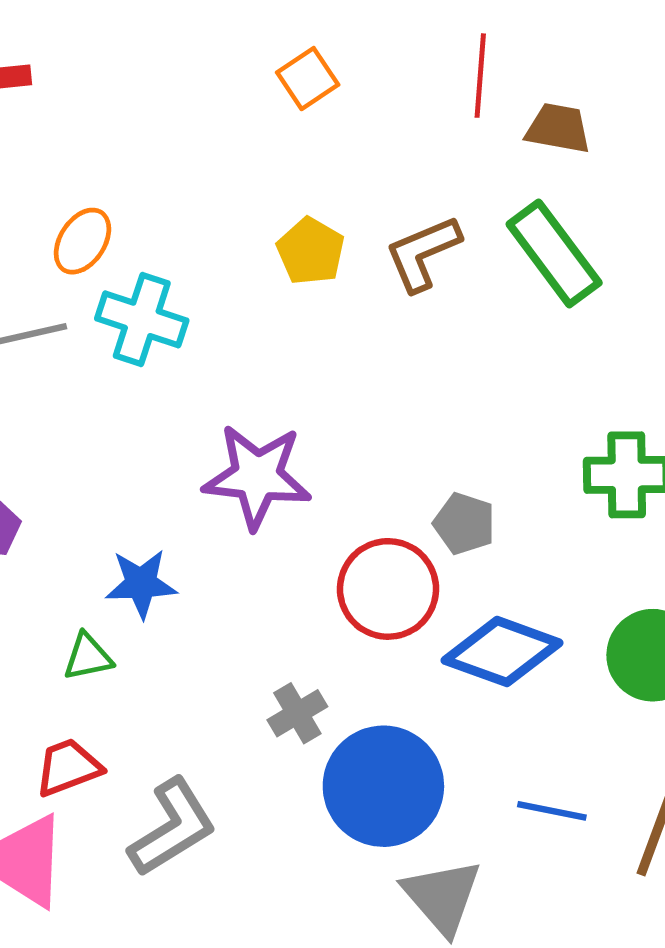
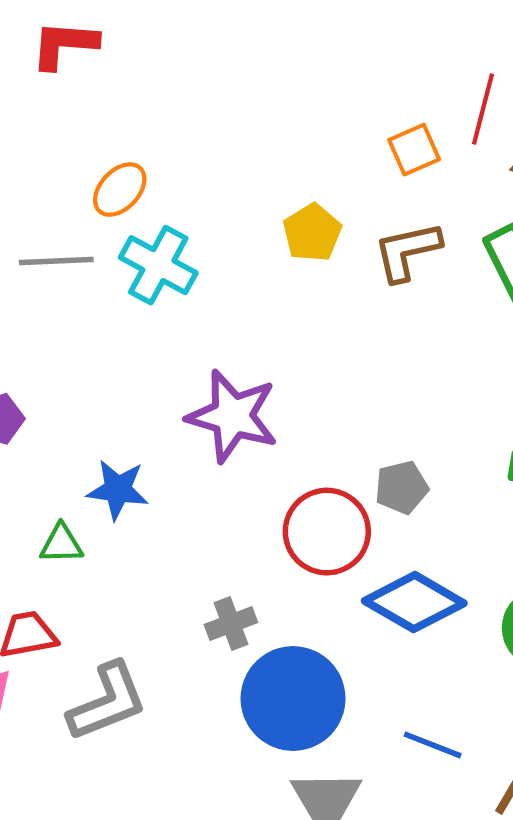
orange square: (308, 79) -> (414, 150), moved
gray pentagon: (464, 523) -> (402, 487), turned 30

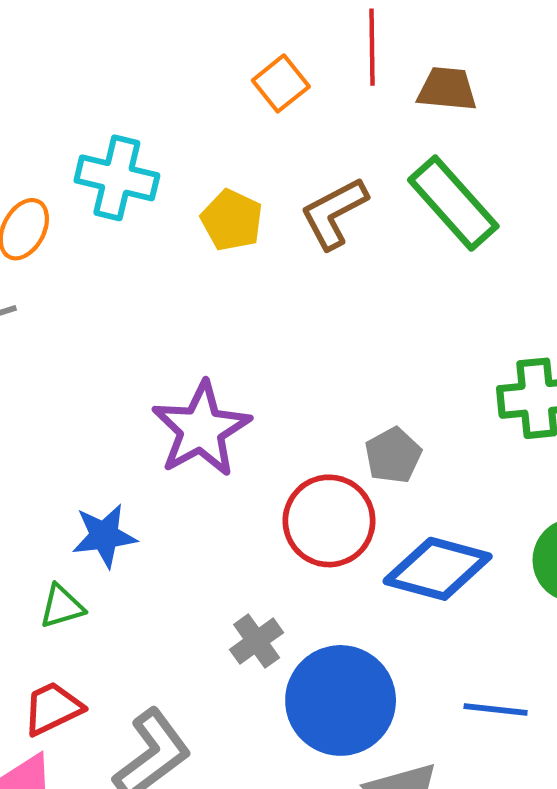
orange square: (414, 150) -> (281, 83), moved
cyan cross: (158, 265) -> (117, 178), moved
purple star: (233, 416) -> (201, 429), turned -30

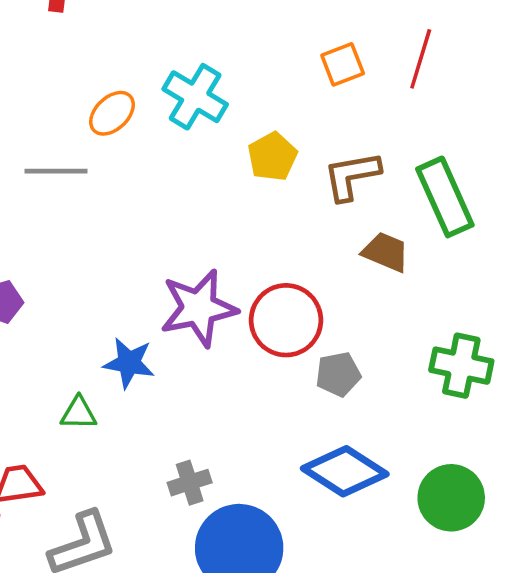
brown trapezoid: (447, 89) -> (386, 252), moved
red circle: (329, 521) -> (286, 320), moved
blue star: (104, 536) -> (129, 363), moved
green triangle: (62, 606) -> (79, 413), moved

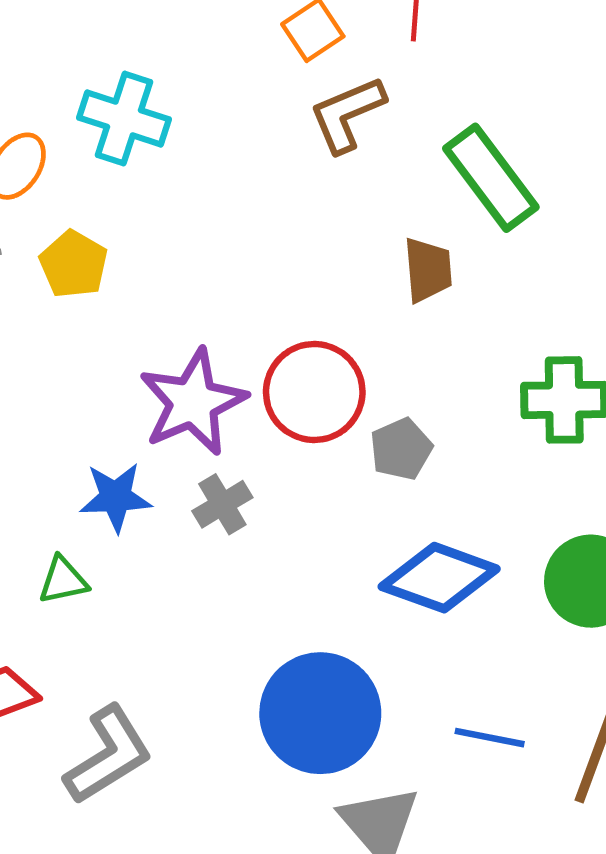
yellow pentagon: (272, 157) -> (74, 264), moved
brown L-shape: (352, 176) -> (347, 114), moved
brown trapezoid: (386, 252) -> (428, 270), turned 75
gray cross: (190, 483) -> (222, 504), moved

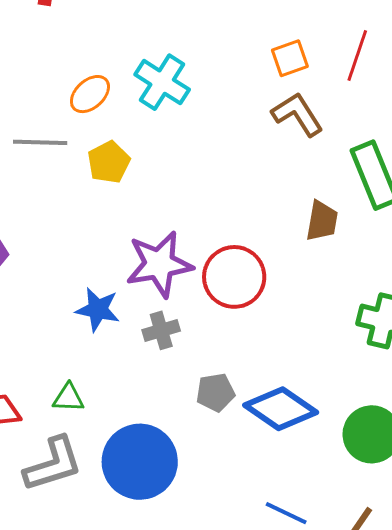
brown L-shape: (347, 114) -> (298, 114), turned 66
gray pentagon: (401, 449) -> (215, 392), moved
green triangle: (63, 580) -> (68, 398), moved
blue circle: (320, 713) -> (140, 462), moved

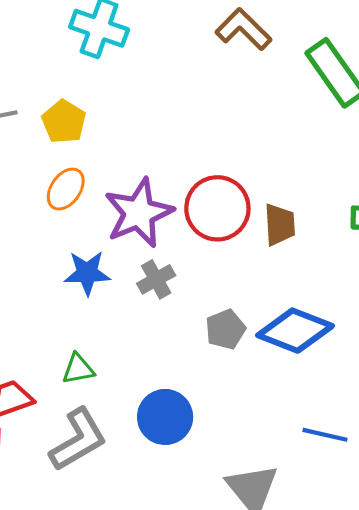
orange ellipse: (90, 94) -> (66, 189), moved
brown trapezoid: (322, 221) -> (280, 224), moved
blue circle: (140, 462) -> (165, 417), size x0.7

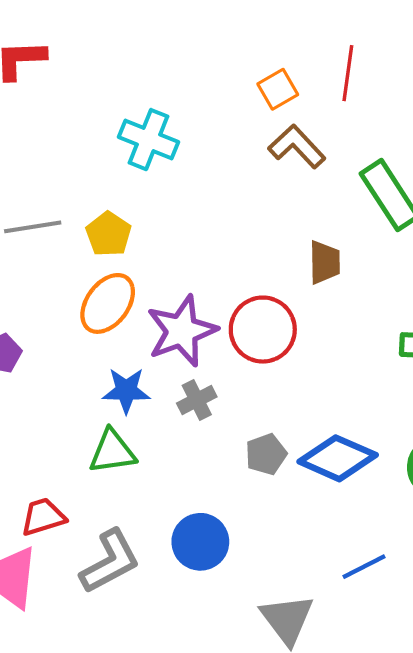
orange ellipse: (66, 189) -> (108, 303), size x1.4
brown trapezoid: (280, 224) -> (325, 262), moved
green triangle: (78, 369) -> (112, 452), moved, size x1.4
blue line: (325, 435) -> (364, 567), turned -42

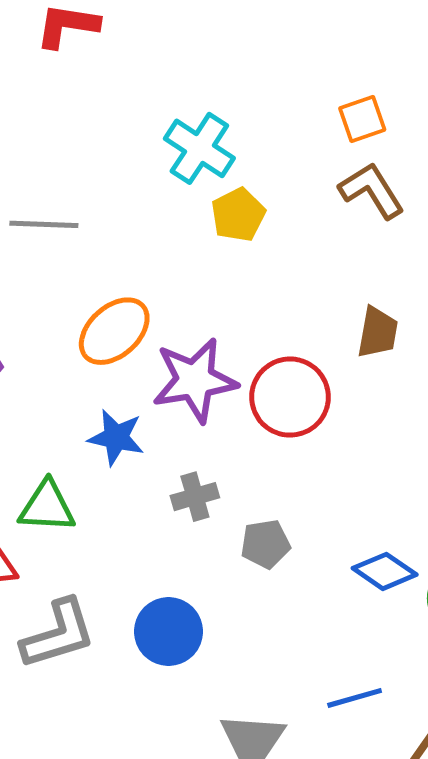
yellow pentagon: (109, 234) -> (238, 215), moved
gray cross: (197, 400) -> (195, 497), moved
green triangle: (112, 452) -> (47, 507), moved
blue diamond: (338, 458) -> (385, 571), moved, size x0.7

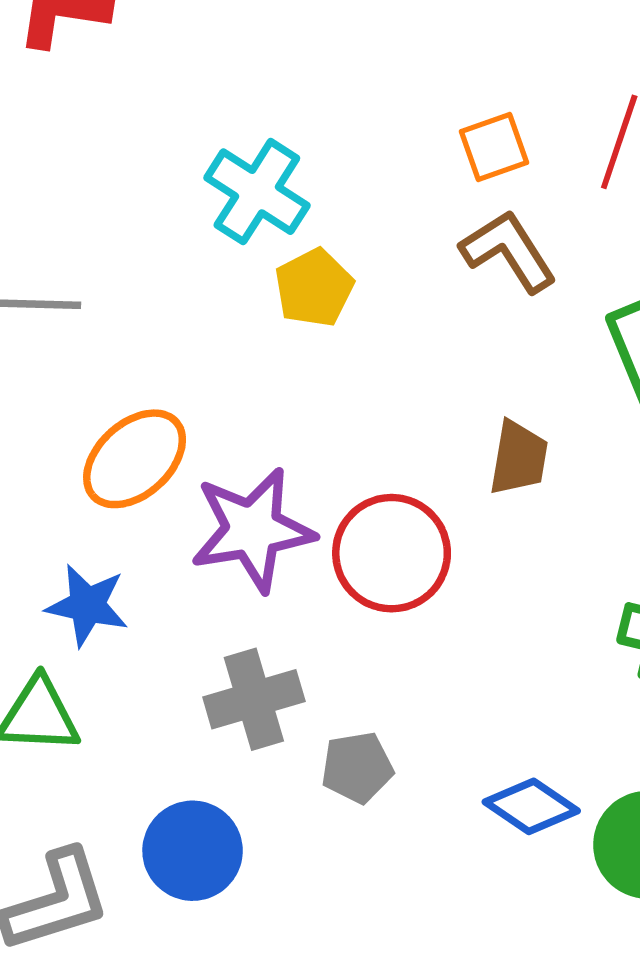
blue star: (116, 437) -> (87, 605), moved
gray cross: (195, 497) -> (254, 699), size x1.4
blue circle: (168, 632) -> (193, 851), moved

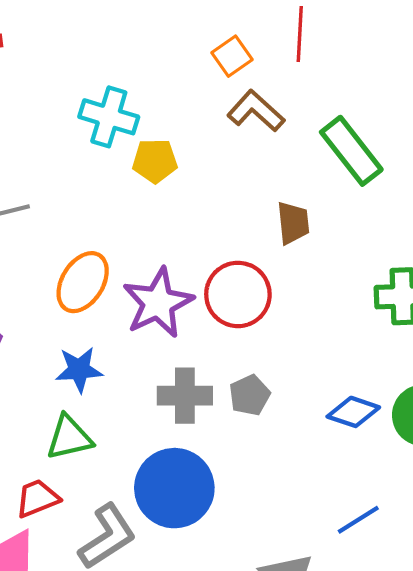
yellow pentagon: (314, 288) -> (155, 161), turned -30
gray cross: (254, 699) -> (185, 396), turned 32
gray pentagon: (357, 768) -> (250, 395), moved
blue circle: (193, 851) -> (174, 488), size x1.4

